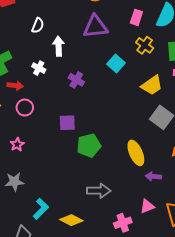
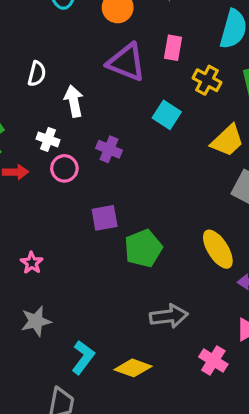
pink rectangle: (136, 17) -> (173, 48), moved
purple triangle: (95, 27) -> (126, 62), turned 36
pink circle: (25, 108) -> (64, 168), moved
pink cross: (123, 223) -> (213, 361), turned -30

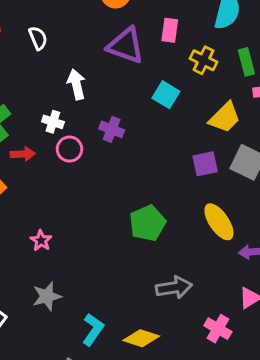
white semicircle: (37, 74) -> (38, 38), moved, turned -35
purple square: (105, 218) -> (205, 164), moved

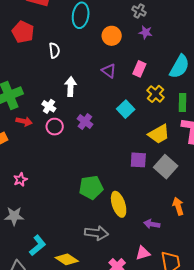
purple triangle: (126, 46) -> (109, 71), size x0.6
yellow ellipse: (219, 222) -> (119, 204), moved

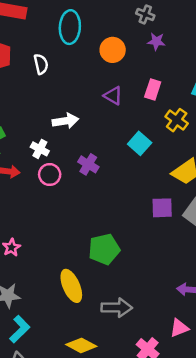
white semicircle: (54, 50) -> (41, 64), moved
white arrow: (71, 87) -> (65, 121), turned 84
yellow ellipse: (119, 204) -> (71, 286), moved
cyan L-shape: (38, 245) -> (20, 329), moved

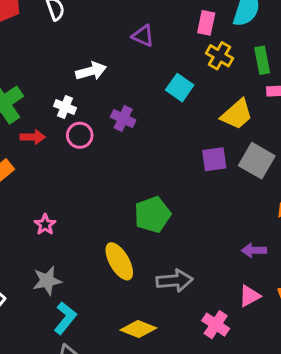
pink rectangle: (153, 90) -> (206, 23), moved

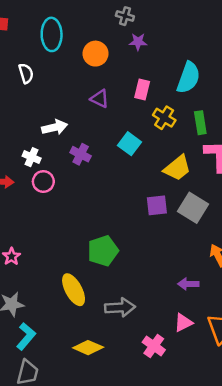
pink rectangle: (206, 23) -> (142, 89), moved
purple cross: (123, 118) -> (81, 154), moved

